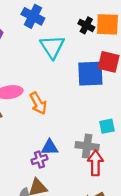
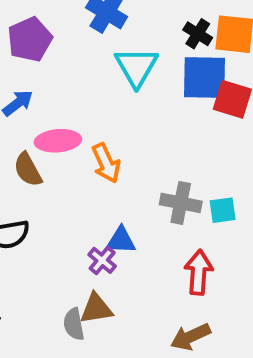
blue square: (90, 74) -> (204, 77), moved
gray cross: (87, 146) -> (181, 203), moved
purple cross: (39, 160) -> (102, 260), turned -35

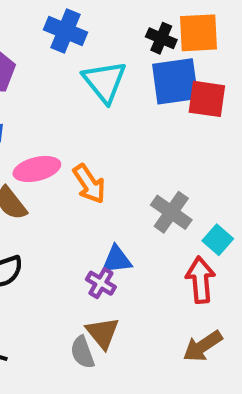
gray cross: (181, 203) -> (171, 212), turned 33
cyan square: (223, 210) -> (218, 240), moved, turned -32
brown triangle: (96, 309) -> (103, 333), turned -51

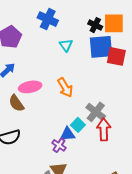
cyan triangle: (105, 82) -> (66, 45), size x0.6
orange arrow: (89, 184) -> (65, 88), moved
cyan square: (218, 240) -> (78, 125), moved
red arrow: (200, 280) -> (104, 130), moved

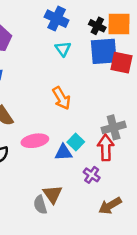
blue cross: (48, 19) -> (57, 19), moved
pink ellipse: (30, 87) -> (35, 141), moved
gray cross: (96, 112) -> (114, 127), moved, turned 36
purple cross: (59, 145) -> (92, 175), moved

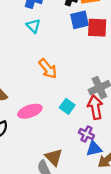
cyan triangle: (63, 49) -> (33, 26), moved
blue square: (104, 51) -> (79, 20), size x0.7
blue triangle: (63, 152) -> (94, 149), moved

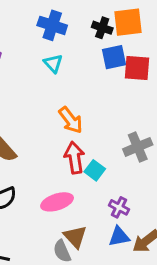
red arrow: (95, 107) -> (74, 158), moved
pink ellipse: (30, 111) -> (57, 202), moved
blue triangle: (94, 149) -> (119, 237), moved

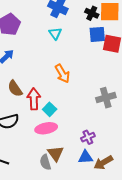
red arrow: (74, 158) -> (34, 99), moved
cyan square: (95, 170) -> (50, 109), moved
purple cross: (119, 207) -> (88, 137), turned 32

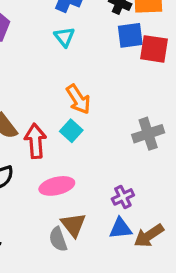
cyan square: (50, 109) -> (71, 131), moved

